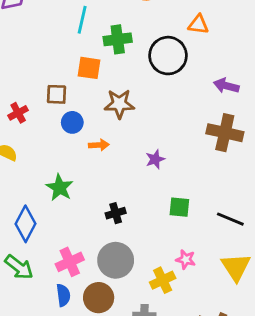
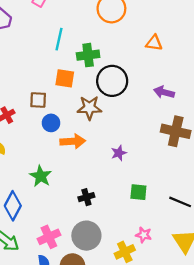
black circle: (168, 56) -> (112, 81), moved
purple arrow: (226, 86) -> (164, 92), moved
orange arrow: (99, 145) -> (73, 141), size x1.5

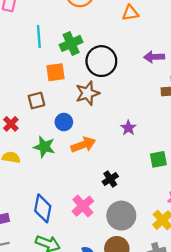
blue circle: (51, 123) -> (64, 122), moved
orange arrow: (73, 141) -> (83, 145), moved
green star: (41, 176) -> (44, 147), moved
pink cross: (49, 237) -> (83, 206), moved

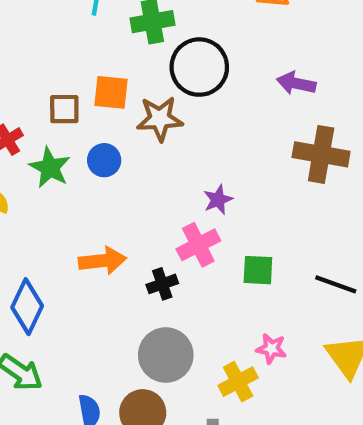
orange square: (56, 72) -> (111, 92), moved
orange arrow: (83, 145) -> (102, 261), moved
green star: (44, 147) -> (50, 168), moved
pink cross: (83, 206) -> (198, 245), moved

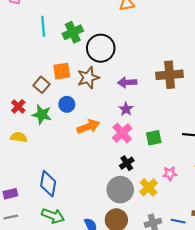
purple arrow: (296, 83) -> (127, 82), moved
brown square: (64, 109) -> (42, 85), turned -35
orange arrow: (102, 261) -> (88, 127), moved
black cross: (162, 284) -> (127, 163), moved
yellow cross: (238, 382) -> (149, 187), moved

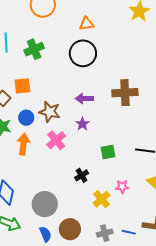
black circle: (101, 48) -> (83, 53), moved
brown star: (88, 78) -> (50, 112), moved, turned 30
orange arrow: (88, 127) -> (23, 144), moved, turned -65
pink cross: (122, 133) -> (56, 140), moved
gray circle: (120, 190) -> (45, 204), moved

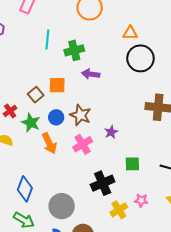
black circle: (83, 53) -> (140, 58), moved
purple arrow: (84, 99) -> (91, 74), moved
orange arrow: (23, 144) -> (49, 143), turned 140
black cross: (82, 175) -> (103, 183), size x1.6

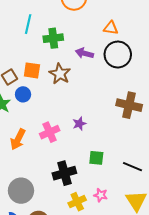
purple arrow: (91, 74) -> (84, 53), moved
brown star: (80, 115) -> (60, 74), moved
blue circle: (56, 117) -> (23, 94), moved
orange arrow: (49, 143) -> (18, 139), moved, turned 45

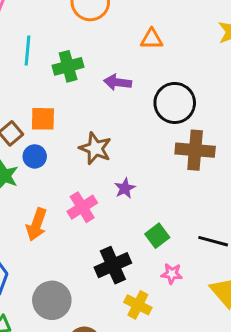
black circle: (118, 55) -> (175, 103), moved
brown star: (60, 74) -> (95, 148), moved
green square: (96, 158) -> (157, 236), turned -35
pink star: (101, 195) -> (172, 274), moved
yellow cross: (77, 202) -> (138, 305), turned -30

